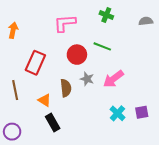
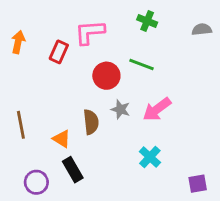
red rectangle: (35, 63) -> (59, 52), moved, size x0.7
purple square: (142, 112) -> (198, 184), moved
cyan cross: (117, 113) -> (150, 157), moved
purple circle: (12, 132) -> (36, 182), moved

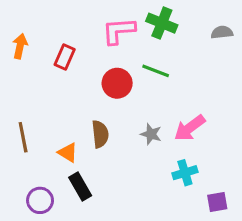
green cross: (147, 21) -> (162, 23), size x1.4
pink L-shape: (90, 32) -> (119, 31), moved
gray star: (120, 109) -> (151, 134), moved
pink arrow: (157, 109) -> (190, 128), moved
cyan cross: (150, 157) -> (185, 173), moved, turned 30

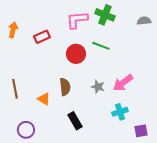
red rectangle: (65, 57) -> (42, 37), turned 42
black rectangle: (80, 187) -> (75, 121), moved

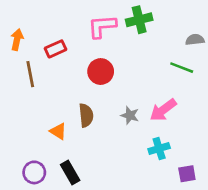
green cross: (105, 15) -> (139, 20), turned -36
gray semicircle: (144, 21) -> (195, 40), moved
green line: (101, 46) -> (182, 68), moved
brown line: (15, 89) -> (30, 74), moved
black rectangle: (75, 121) -> (70, 172), moved

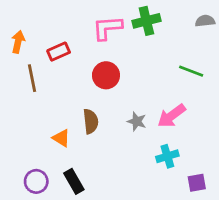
gray semicircle: (195, 40) -> (205, 21), moved

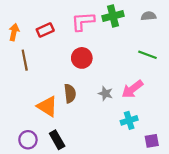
gray semicircle: (205, 21) -> (148, 16), moved
red rectangle: (59, 52) -> (45, 30), moved
orange triangle: (61, 138) -> (47, 106), size x1.5

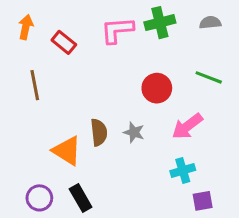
red rectangle: (45, 30) -> (64, 42), turned 63
orange arrow: (14, 32) -> (26, 27), moved
red circle: (82, 58) -> (157, 88), moved
gray star: (105, 93) -> (134, 132), moved
purple square: (152, 141) -> (203, 201), moved

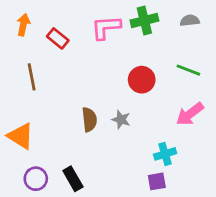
pink arrow: (187, 126) -> (190, 114), moved
orange triangle: (67, 151) -> (21, 136), moved
purple square: (203, 201) -> (157, 181), moved

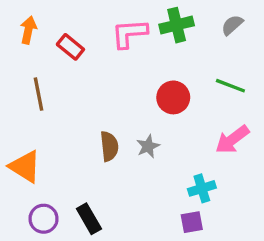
gray semicircle: (190, 21) -> (232, 25), turned -36
gray star: (121, 120) -> (148, 146), turned 30

